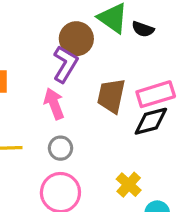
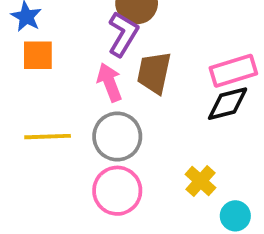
brown trapezoid: (111, 96) -> (154, 73), moved
gray circle: (60, 148) -> (117, 137), size x1.6

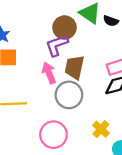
purple L-shape: (123, 34) -> (57, 45), turned -140
gray circle: (117, 137) -> (69, 95), moved

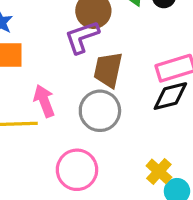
pink arrow: (49, 73) -> (44, 101), moved
yellow cross: (101, 129) -> (159, 171), moved

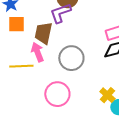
brown trapezoid: (108, 70) -> (43, 33), moved

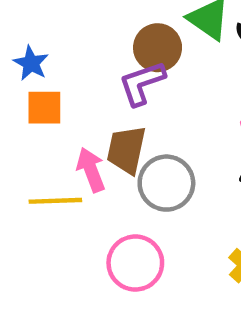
brown trapezoid: (43, 33) -> (126, 150), moved

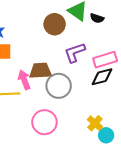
purple L-shape: (142, 83) -> (75, 53), moved
brown trapezoid: (126, 150) -> (40, 71), turned 75

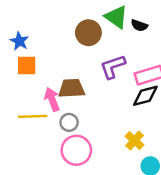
gray circle: (59, 86) -> (69, 122), moved, size x0.6
yellow cross: (95, 123) -> (134, 141), moved

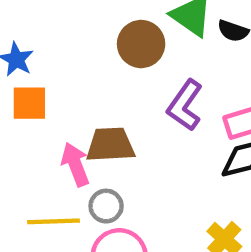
purple L-shape: (113, 67) -> (185, 105), turned -36
yellow line: (33, 116) -> (53, 221), moved

